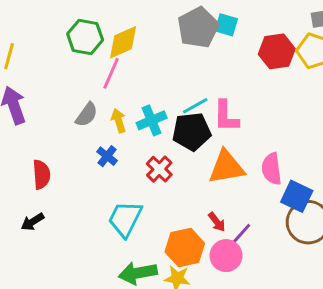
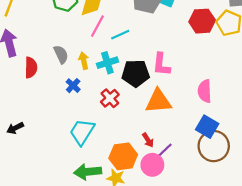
pink line: (111, 73) -> (97, 26), moved
cyan line: (195, 106) -> (120, 35), moved
gray semicircle: (87, 115) -> (61, 54), turned -66
pink semicircle: (272, 169) -> (205, 91), moved
red semicircle: (41, 174) -> (31, 68), moved

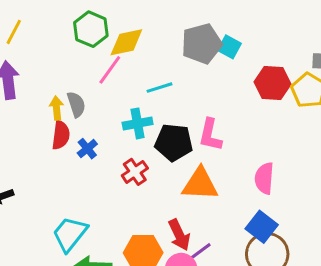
pink line: (97, 26) -> (110, 70), moved
yellow arrow: (84, 61) -> (57, 108), moved
red semicircle: (31, 68) -> (61, 135), moved
cyan trapezoid: (82, 132) -> (70, 234), moved
red arrow: (148, 140) -> (179, 235), size x1.5

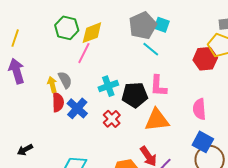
red hexagon: (273, 83) -> (205, 59), moved
cyan line: (160, 88) -> (151, 49), moved, turned 66
blue cross: (87, 149) -> (77, 108), size x1.5

